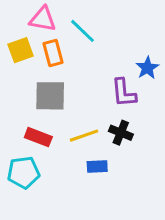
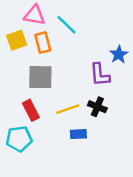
red rectangle: (38, 137) -> (31, 110), turned 42

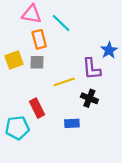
yellow square: (17, 40) -> (14, 60), moved
gray square: (40, 77) -> (37, 62), moved, size x0.6
yellow line: (68, 109) -> (64, 82), moved
red rectangle: (31, 110) -> (37, 108), moved

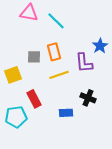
orange rectangle: (39, 39) -> (54, 52), moved
yellow square: (14, 60) -> (13, 75), moved
black cross: (89, 98) -> (88, 98), moved

